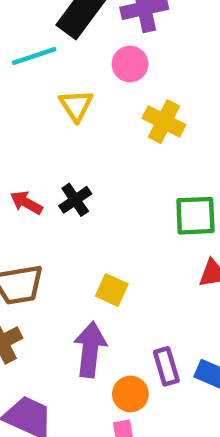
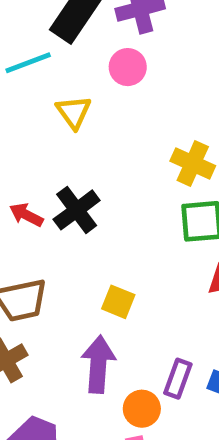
yellow cross: (164, 122) -> (193, 163), moved
black cross: (75, 200) -> (77, 210), size x1.4
purple rectangle: (166, 366) -> (178, 379), turned 39

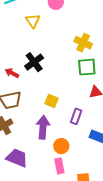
red arrow: (26, 215) -> (12, 73), moved
purple rectangle: (178, 379) -> (76, 116), moved

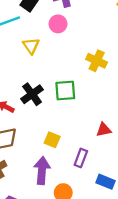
yellow cross: (83, 43) -> (97, 61), moved
green square: (87, 67) -> (65, 91), moved

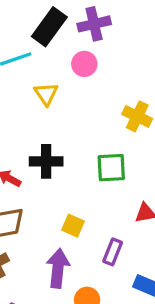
green square: (65, 91) -> (111, 168), moved
black cross: (32, 94) -> (46, 161), turned 35

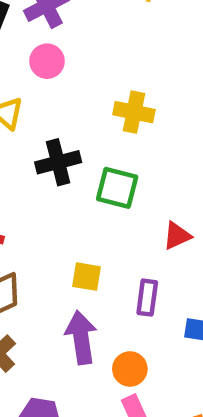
black cross: (46, 161) -> (58, 162), moved
green square: (111, 168) -> (117, 188), turned 32

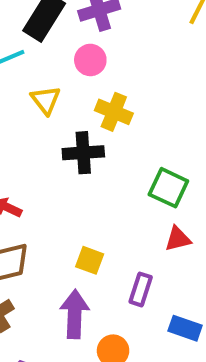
yellow cross: (134, 112) -> (114, 112), moved
green square: (117, 188) -> (168, 188), moved

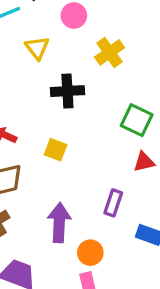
yellow cross: (114, 112) -> (110, 52), moved, turned 32
yellow square: (90, 260) -> (56, 150), moved

